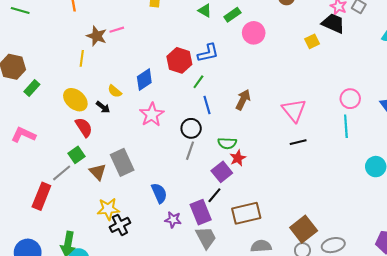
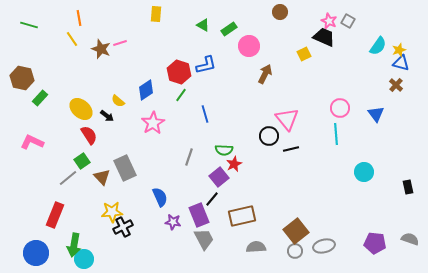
yellow line: (82, 58) -> (72, 39), moved, turned -42
green line: (198, 82) -> (181, 95), moved
brown arrow: (243, 100) -> (265, 74), moved
black circle: (191, 128) -> (269, 136), moved
red rectangle: (41, 196) -> (55, 215), moved

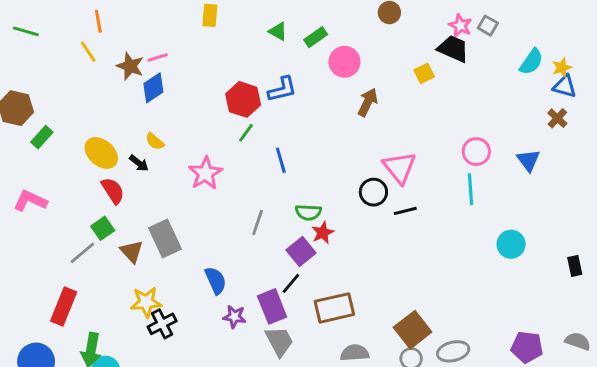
blue diamond: (146, 90) -> (153, 88), moved

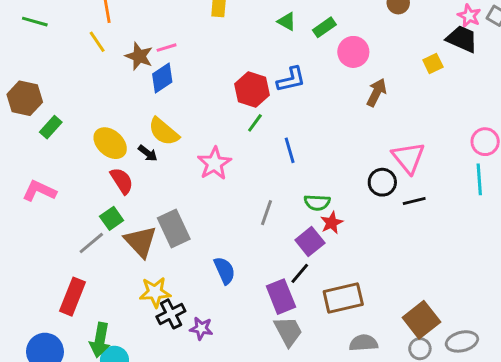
yellow semicircle: (155, 141) -> (164, 132), size x1.6
brown triangle: (132, 251) -> (141, 242), size x1.4
purple star: (234, 317) -> (201, 328), moved

